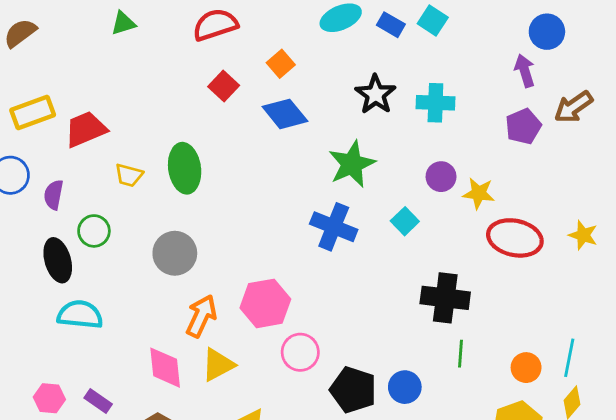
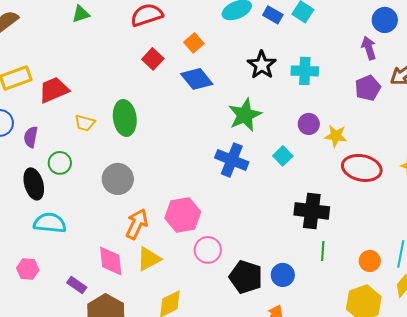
pink hexagon: (49, 398) -> (28, 269), moved
purple rectangle: (98, 401) -> (77, 285), moved

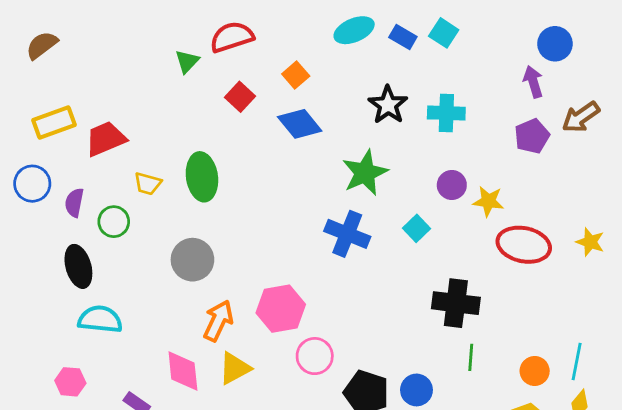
green triangle: (81, 14) -> (187, 61), moved, turned -30
green circle: (60, 163) -> (114, 222), moved

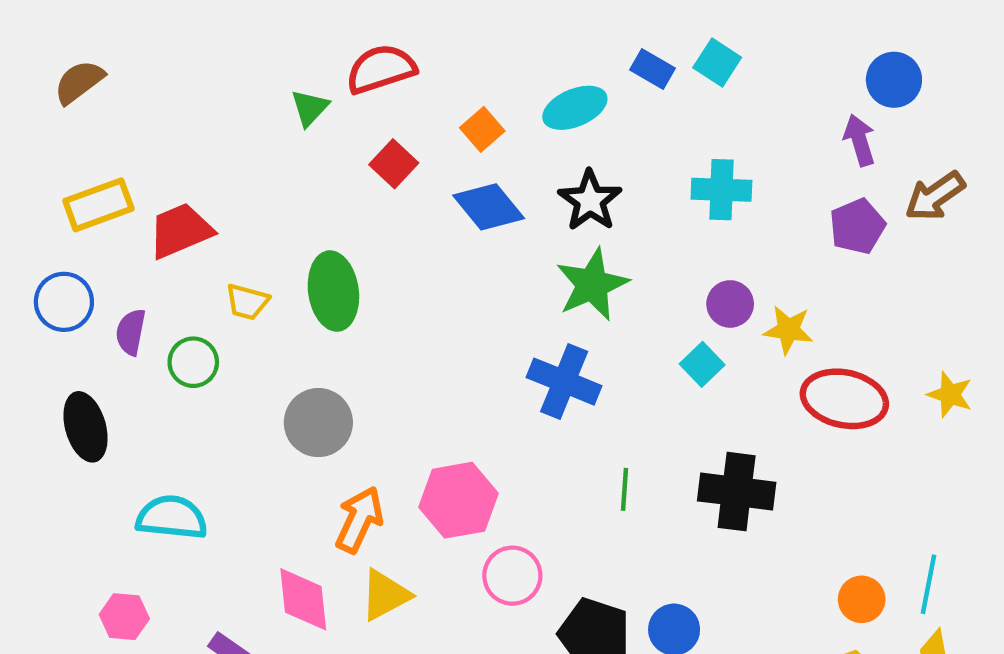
cyan ellipse: (354, 30) -> (575, 108), moved
black star: (388, 105) -> (590, 200), moved
cyan square: (416, 228) -> (702, 364), moved
black ellipse: (78, 266) -> (86, 427), moved
green line: (471, 357) -> (624, 489), moved

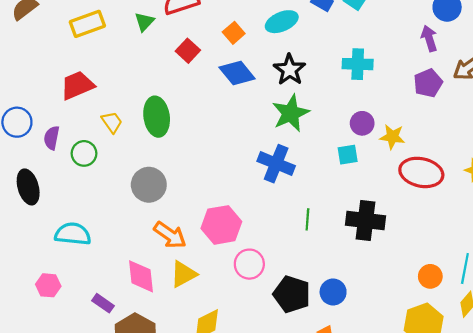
yellow rectangle: (98, 205) -> (87, 24), moved
yellow trapezoid: (247, 302) -> (112, 122), turned -140
cyan square: (702, 364) -> (348, 155), turned 35
orange arrow: (359, 520) -> (170, 235), turned 100

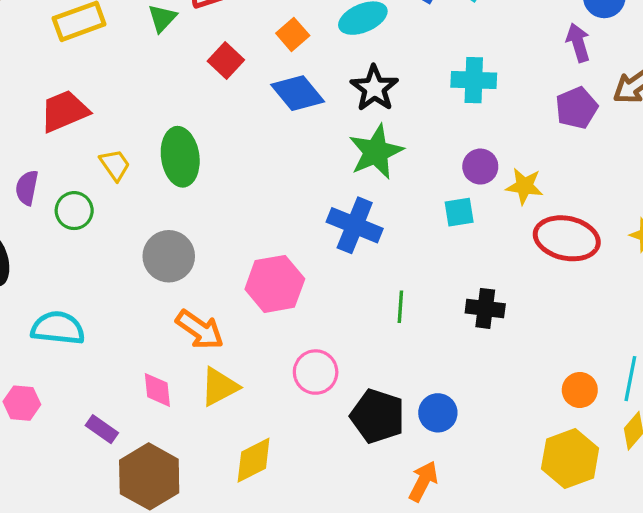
black cross: (365, 220) -> (485, 308), size x0.7
pink hexagon: (221, 225) -> (275, 284), moved
pink diamond: (141, 276) -> (157, 390), size x0.7

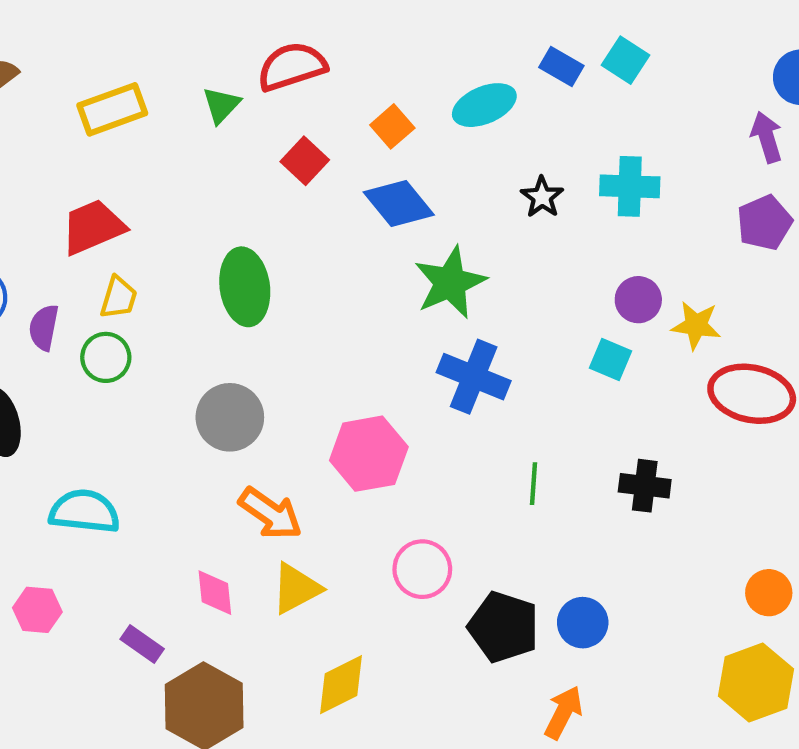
black star: (374, 88) -> (542, 197), moved, size x0.7
green star: (376, 152) -> (450, 283), moved
yellow trapezoid: (115, 165) -> (119, 298), moved, turned 52
cyan square: (459, 212) -> (611, 360), turned 32

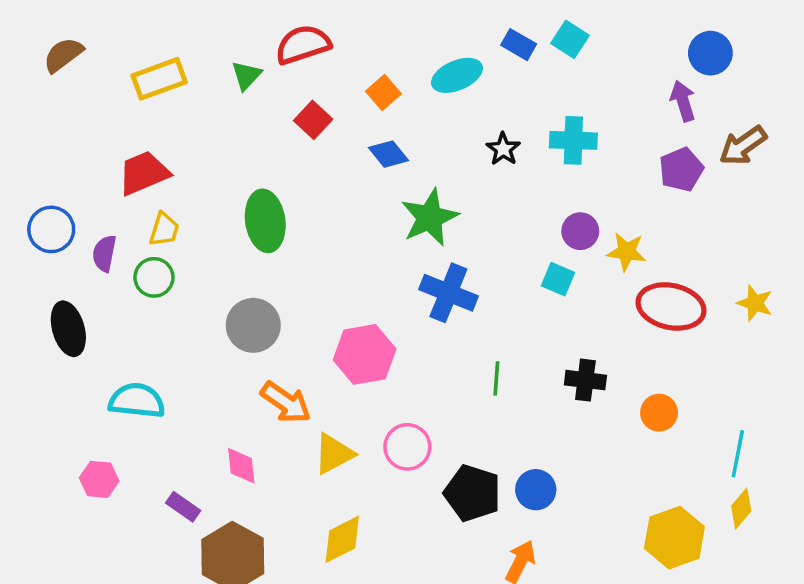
blue diamond: (399, 203) -> (389, 154), size x0.7
yellow triangle: (296, 588) -> (334, 454), moved
orange circle: (769, 593) -> (659, 413), moved

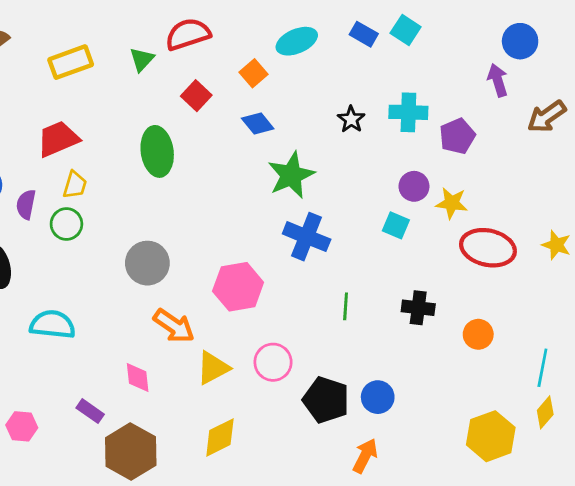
cyan ellipse: (457, 75) -> (297, 41), moved
purple pentagon: (681, 170) -> (457, 136), moved
green ellipse: (265, 221) -> (157, 151), moved
pink hexagon: (99, 479) -> (22, 426), moved

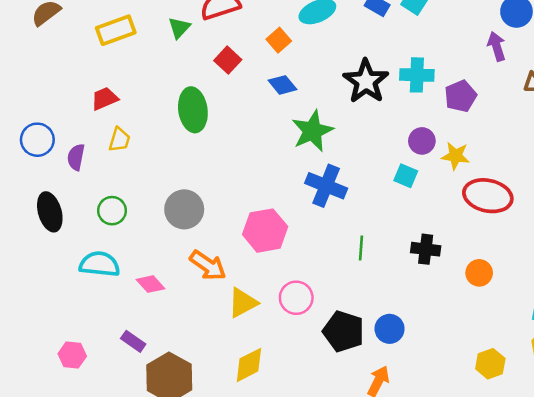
black star: (351, 119) -> (366, 81), size x1.8
red trapezoid: (58, 139) -> (105, 99), size x0.7
green circle: (66, 224) -> (112, 211), moved
pink diamond: (138, 378) -> (151, 284), moved, turned -36
yellow hexagon: (491, 436) -> (490, 364), size x0.7

